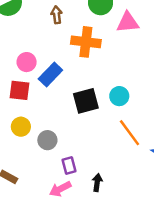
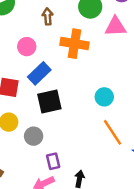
pink circle: (27, 62) -> (27, 47), moved
black square: (86, 101) -> (49, 102), moved

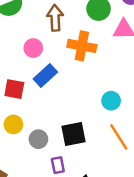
brown arrow: (48, 16) -> (55, 18), size x1.5
black square: (49, 102) -> (74, 134), moved

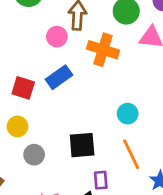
pink circle: (33, 48) -> (57, 37), moved
gray circle: (38, 139) -> (34, 155), moved
purple rectangle: (58, 165) -> (101, 180), moved

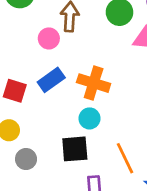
orange cross: (103, 50) -> (94, 83), moved
cyan circle: (128, 114) -> (90, 118), moved

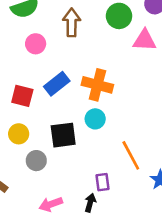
pink circle: (49, 38) -> (36, 44), moved
black square: (75, 149) -> (63, 135), moved

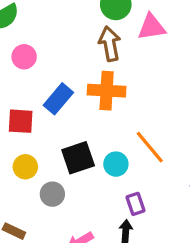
brown arrow: (72, 22) -> (110, 44), moved
cyan circle: (95, 119) -> (116, 164), moved
orange line: (131, 155) -> (150, 147), moved

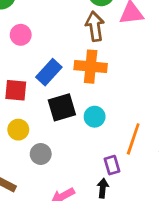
orange line: (150, 147) -> (133, 139), moved, turned 56
black square: (78, 158) -> (62, 107), moved
cyan circle: (116, 164) -> (95, 117), moved

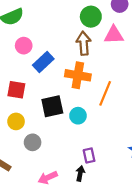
blue rectangle: (49, 72) -> (43, 62), moved
orange line: (133, 139) -> (105, 93), moved

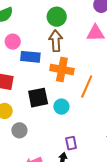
green circle: (91, 17) -> (57, 17), moved
brown arrow: (84, 43) -> (56, 41), moved
blue rectangle: (43, 62) -> (30, 57), turned 48

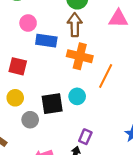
black square: (38, 98) -> (52, 104), moved
purple rectangle: (71, 143) -> (85, 137), turned 32

